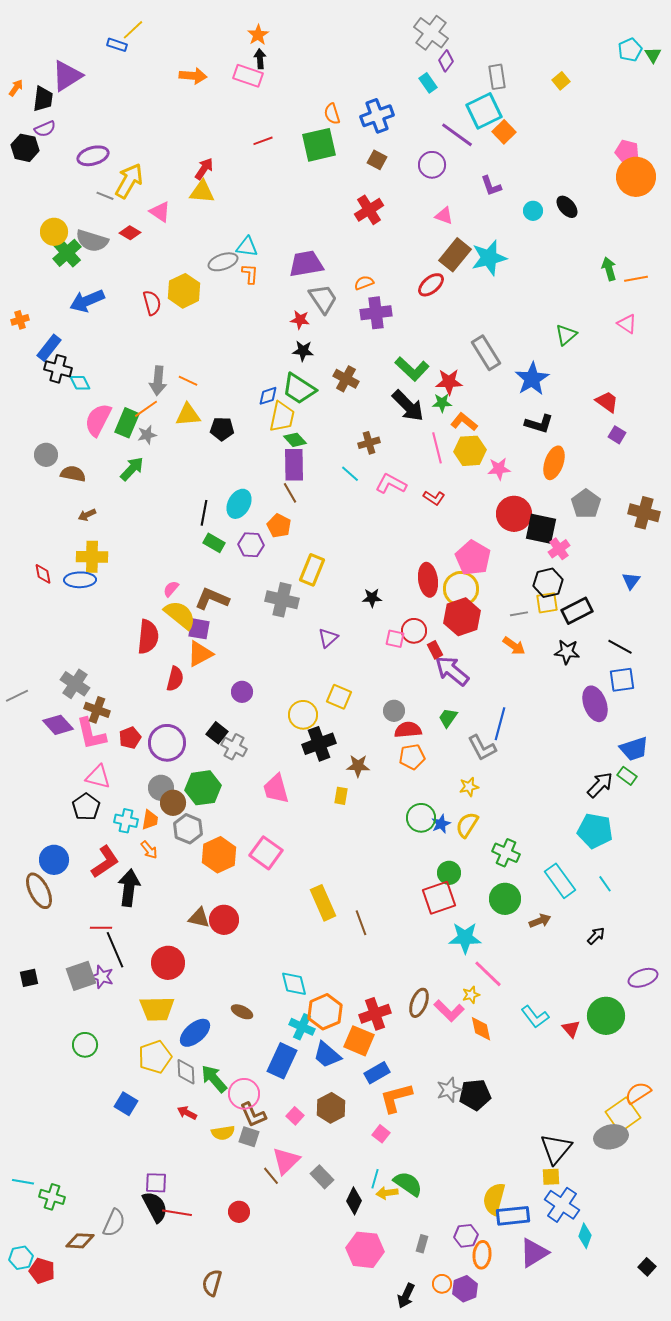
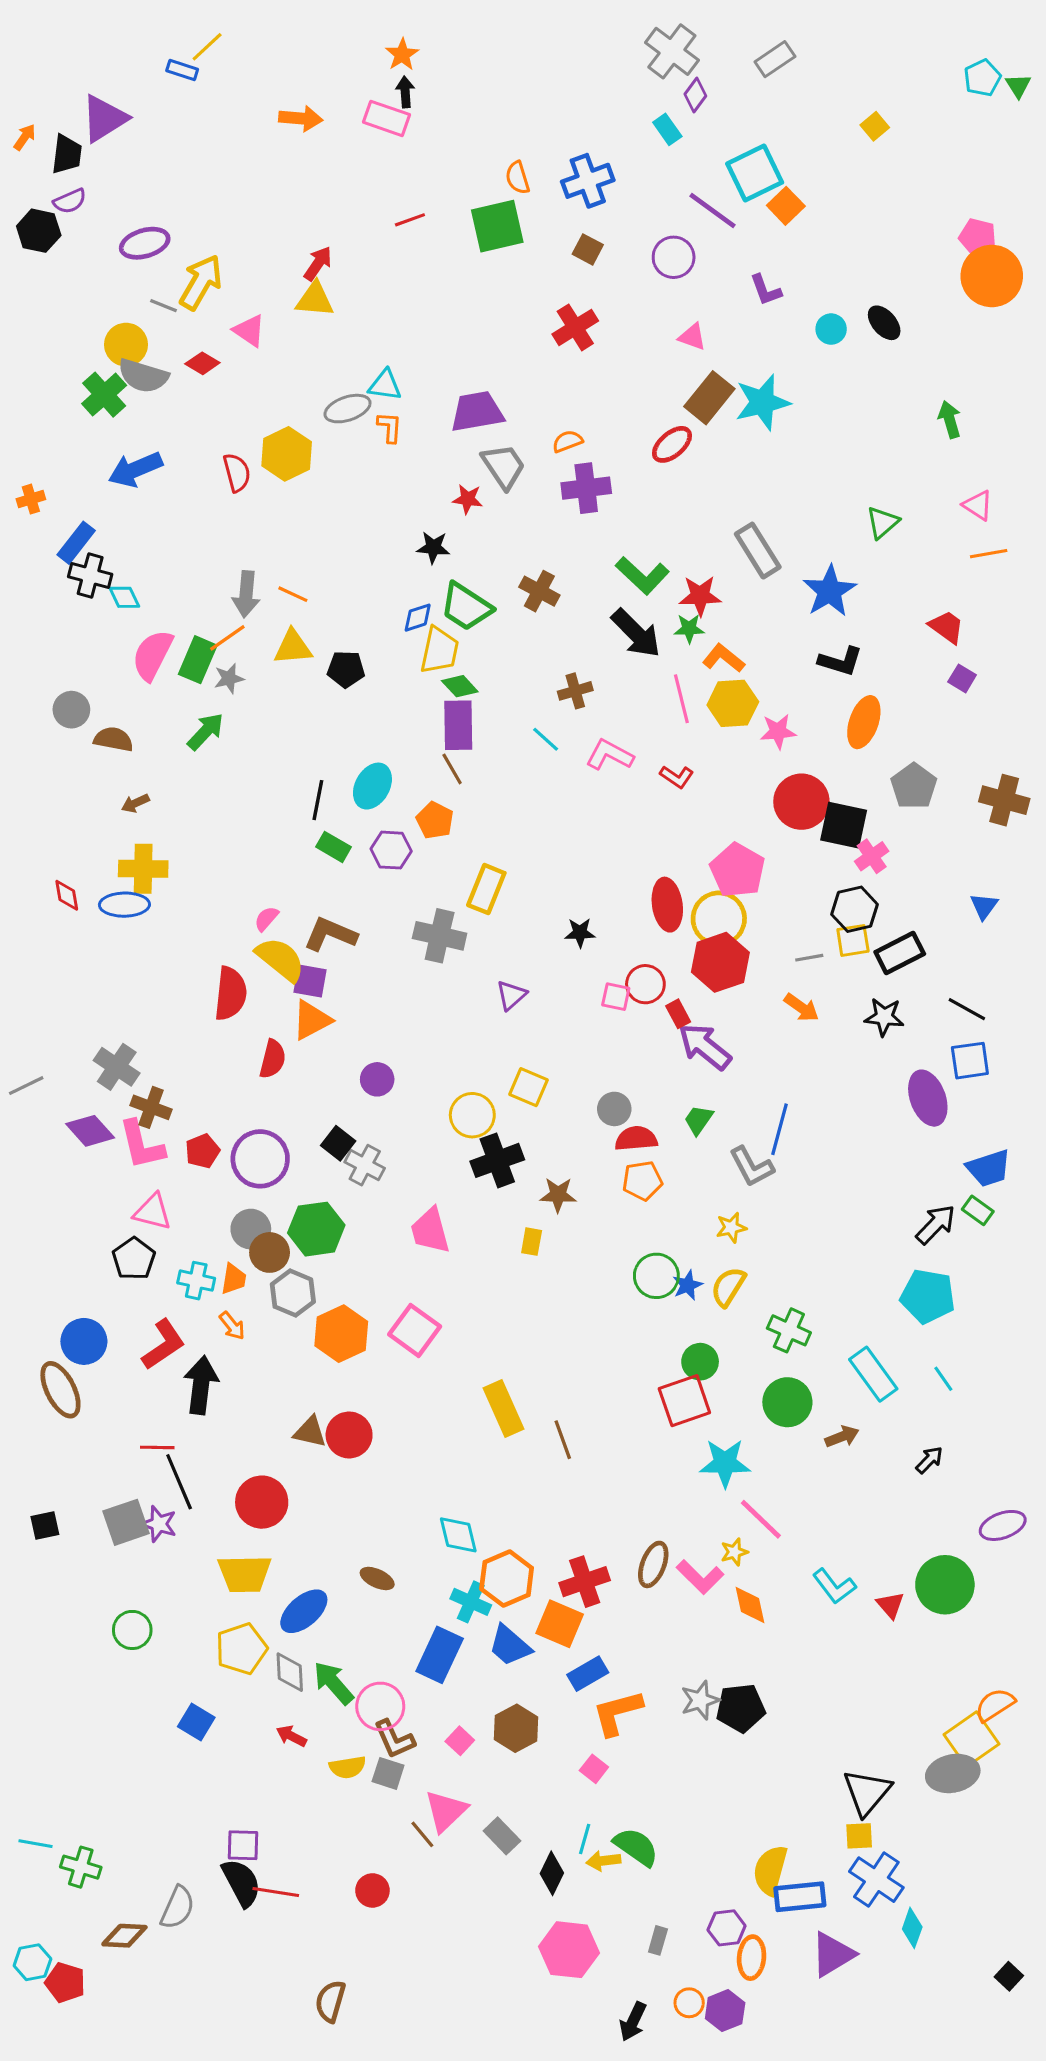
gray rectangle: (497, 77) -> (775, 59), moved, turned 65
yellow circle: (54, 232) -> (126, 345), moved
orange line: (636, 279) -> (989, 554), moved
black star: (303, 351) -> (433, 547), moved

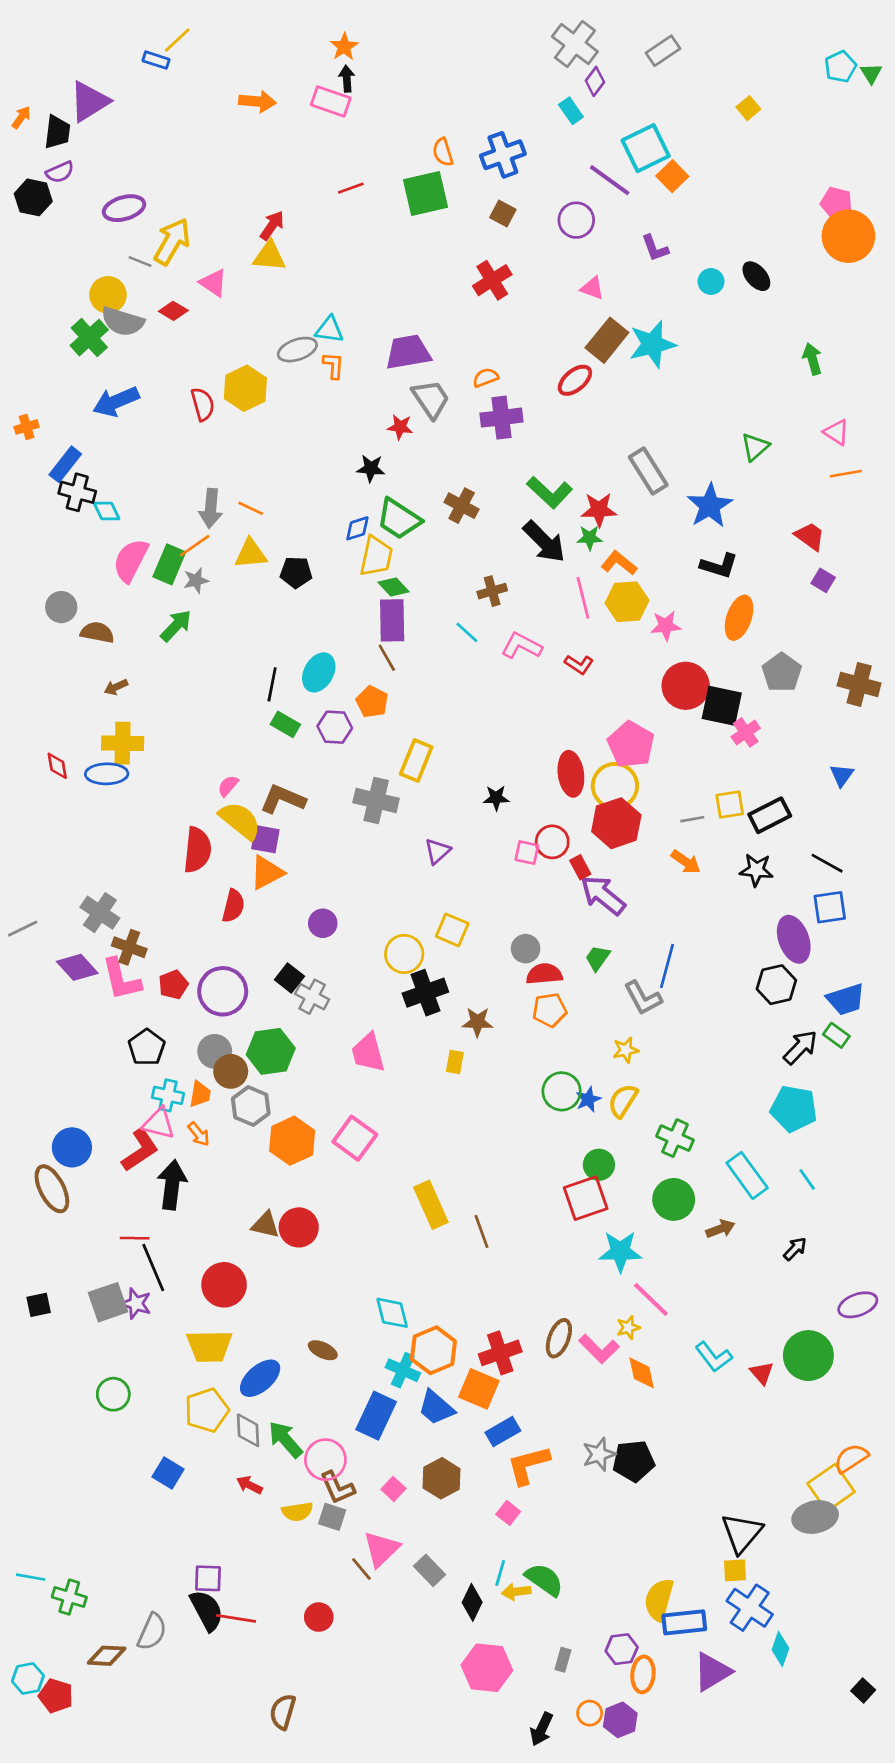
black hexagon: (854, 909) -> (776, 985), moved
pink triangle: (153, 1212) -> (159, 1123), moved
black pentagon: (134, 1259) -> (147, 1047), moved

